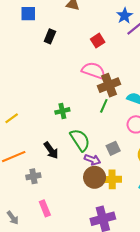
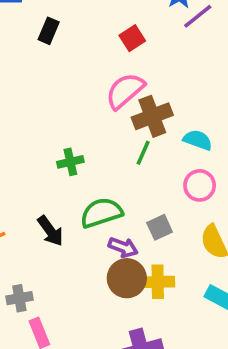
pink semicircle: (93, 71) -> (125, 91), turned -60
green semicircle: (80, 140) -> (101, 213), turned -75
gray cross: (33, 176) -> (19, 298), moved

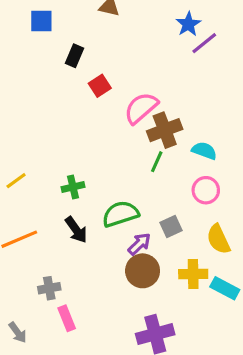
red square: (132, 38) -> (100, 86), moved
green cross: (70, 162) -> (73, 187), moved
purple arrow: (123, 247) -> (139, 244), turned -65
yellow cross: (158, 282) -> (193, 274), moved

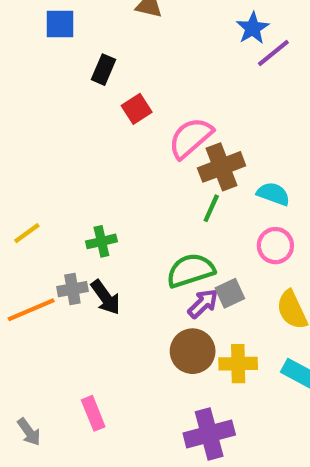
green semicircle: (120, 214) -> (191, 270), moved
purple arrow: (139, 244) -> (203, 304), moved
yellow cross: (193, 274) -> (238, 364), moved
gray cross: (49, 288) -> (72, 289), moved

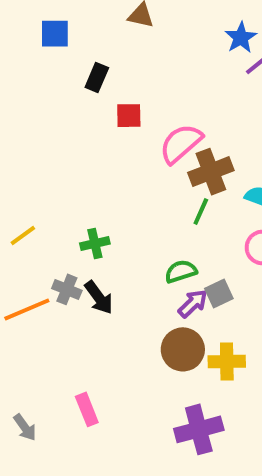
red square: (137, 109) -> (129, 116), turned 32
green semicircle: (191, 270) -> (181, 271), size x0.7
gray cross: (72, 289) -> (67, 289), turned 32

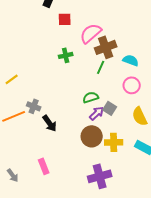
green cross: (95, 243) -> (66, 55), moved
gray square: (219, 293) -> (110, 108), turned -32
black arrow: (99, 297) -> (50, 123), moved

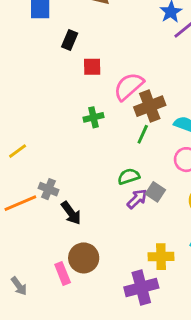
brown circle: (92, 136) -> (84, 258), moved
yellow cross: (114, 142) -> (161, 257), moved

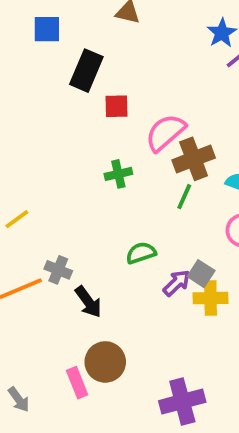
black rectangle: (70, 40) -> (86, 71), size x1.5
green semicircle: (129, 176) -> (141, 253), moved
yellow cross: (161, 257) -> (211, 298), moved

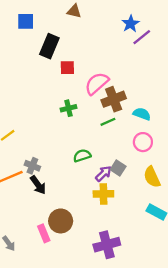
green line: (184, 197) -> (108, 122), turned 42
yellow cross: (211, 298) -> (103, 194), moved
black arrow: (88, 302) -> (38, 185), moved

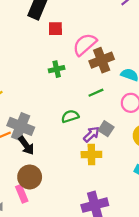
green line: (108, 122) -> (96, 93), moved
gray cross: (32, 166) -> (21, 126), size x1.6
brown circle: (61, 221) -> (30, 177), moved
pink rectangle: (44, 233) -> (22, 194), moved

